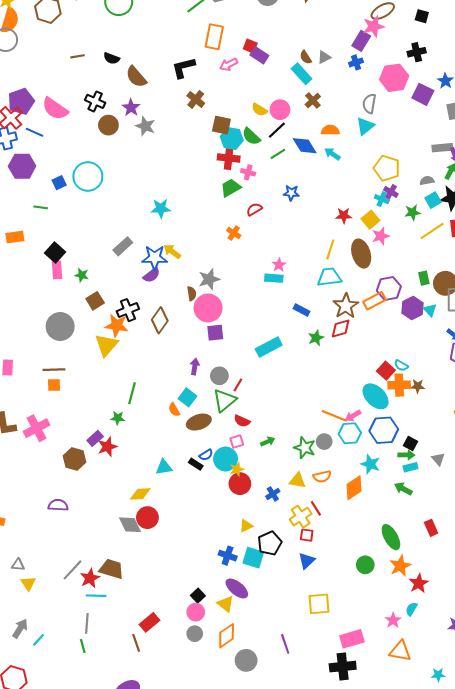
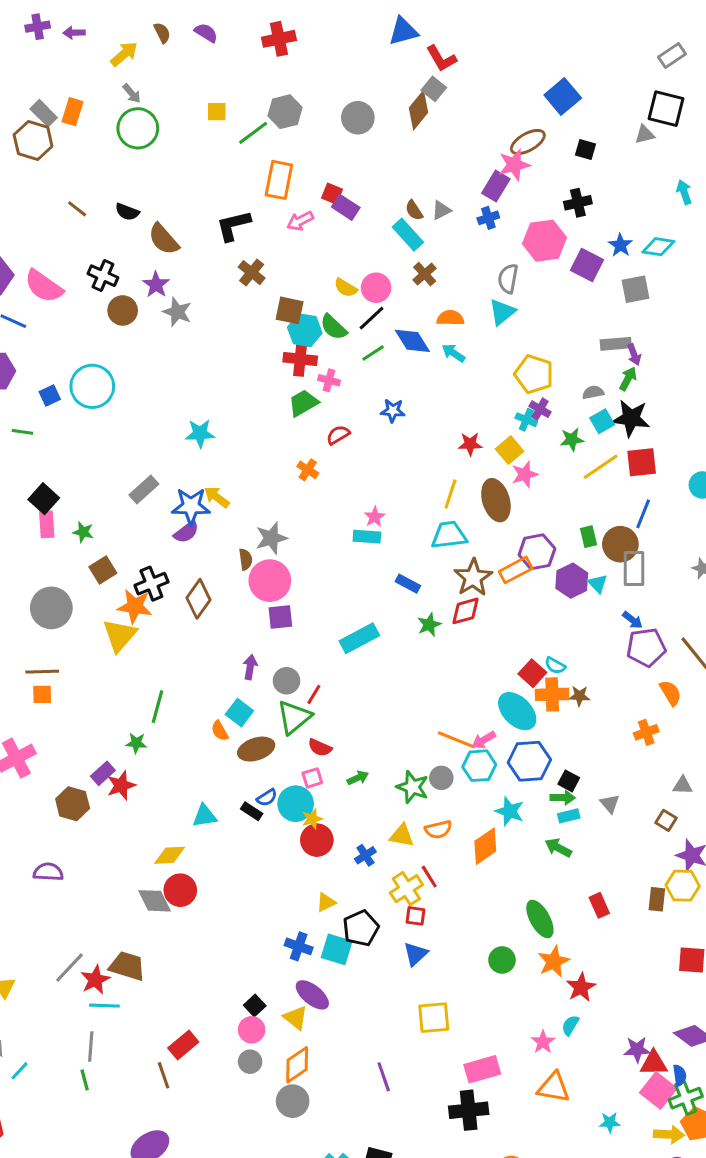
brown line: (78, 56) -> (77, 209), turned 48
gray circle: (246, 660) -> (293, 1101), moved

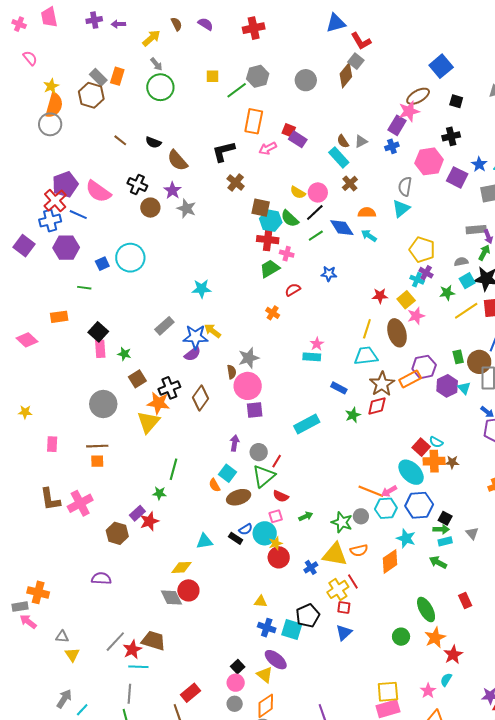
yellow triangle: (402, 836) -> (335, 554), size x1.5
yellow triangle: (326, 902) -> (261, 602), moved, turned 32
yellow square: (434, 1018) -> (388, 692), moved

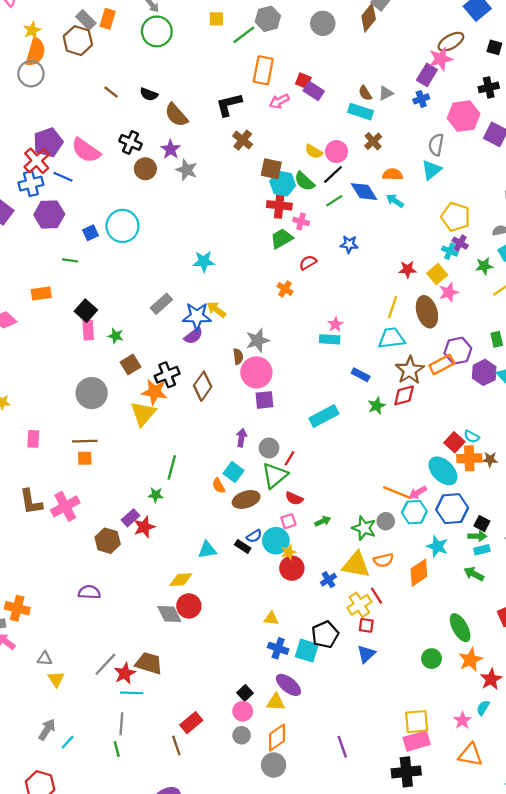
cyan rectangle: (339, 157) -> (361, 112), turned -30
yellow triangle: (265, 675) -> (276, 702), turned -36

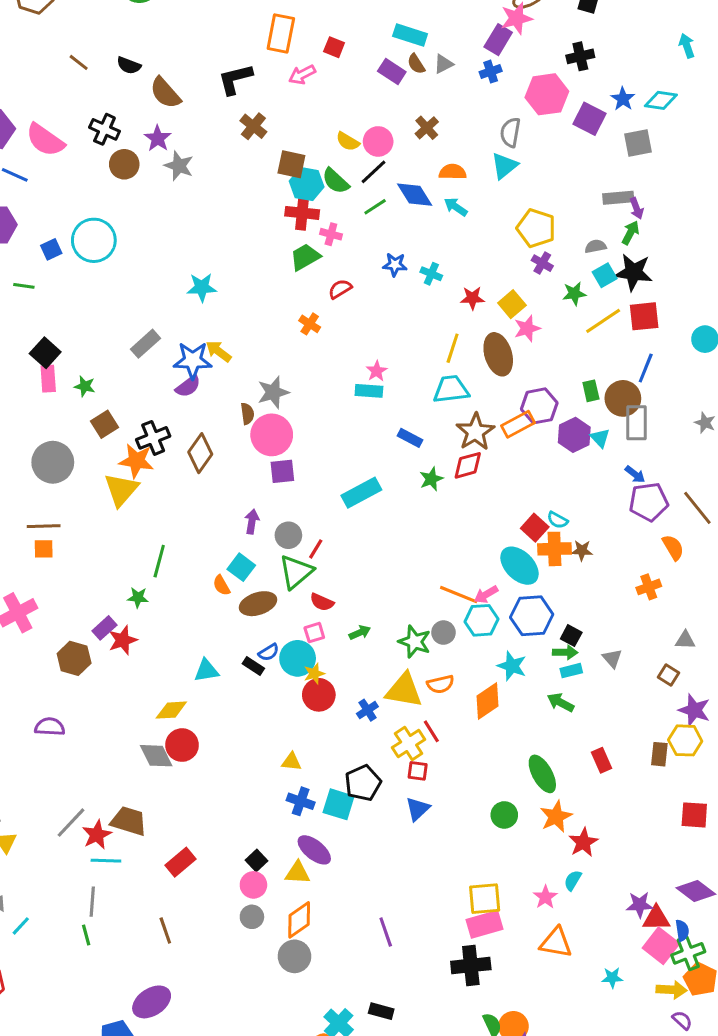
purple rectangle: (314, 91) -> (392, 72), moved
cyan rectangle: (361, 112) -> (410, 35), moved
cyan cross: (450, 251) -> (431, 274), moved
red rectangle: (191, 723) -> (180, 862), moved

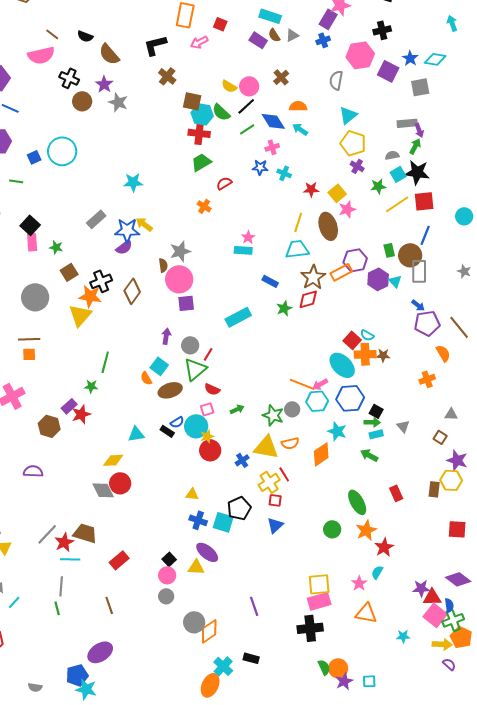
pink semicircle: (45, 140) -> (41, 55), moved, turned -48
cyan triangle: (504, 166) -> (348, 115), moved
pink cross: (331, 234) -> (272, 147), moved, turned -32
orange diamond: (299, 920) -> (209, 631), moved

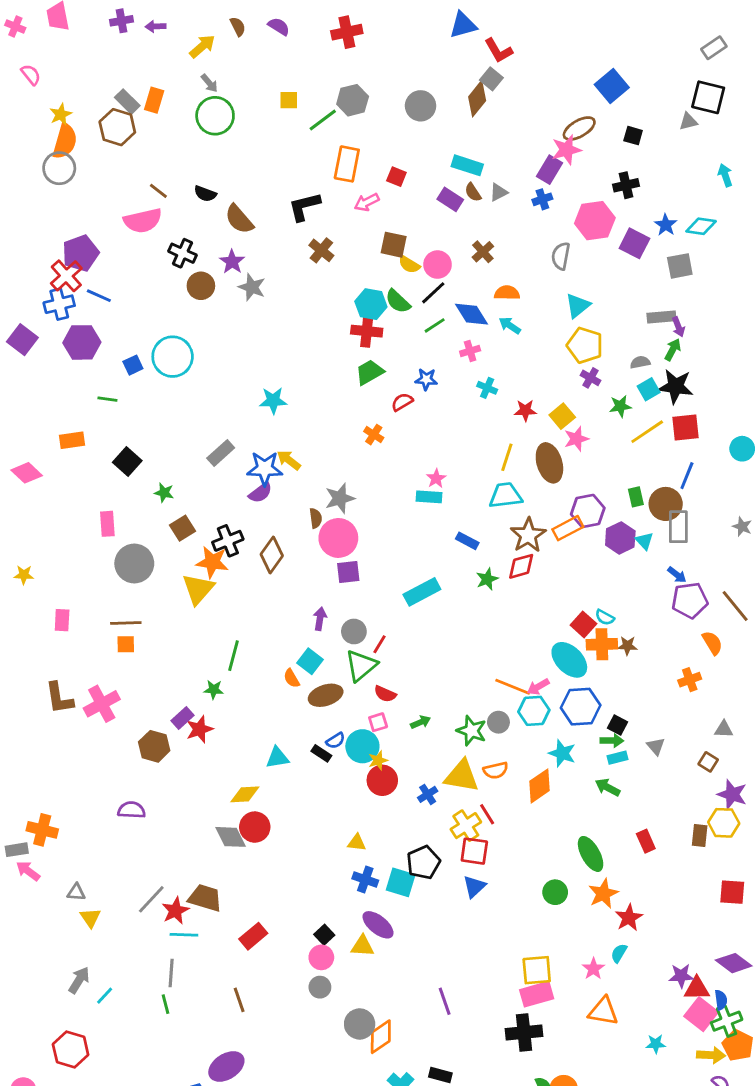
brown square: (192, 101) -> (394, 245), moved
blue star: (260, 167) -> (426, 379), moved
pink rectangle: (32, 242) -> (107, 524), moved
red square: (275, 500) -> (474, 851), size x1.5

